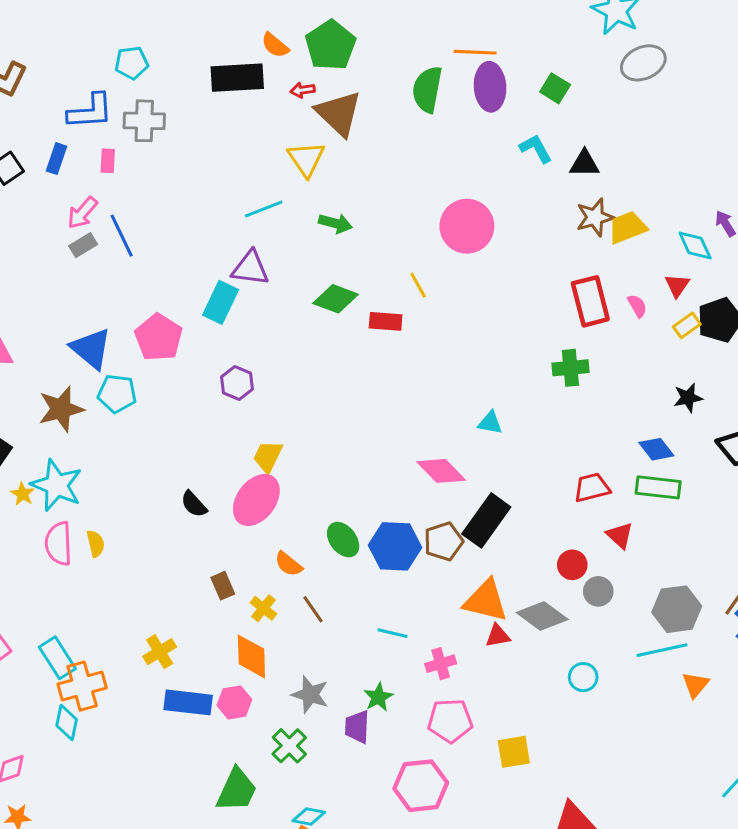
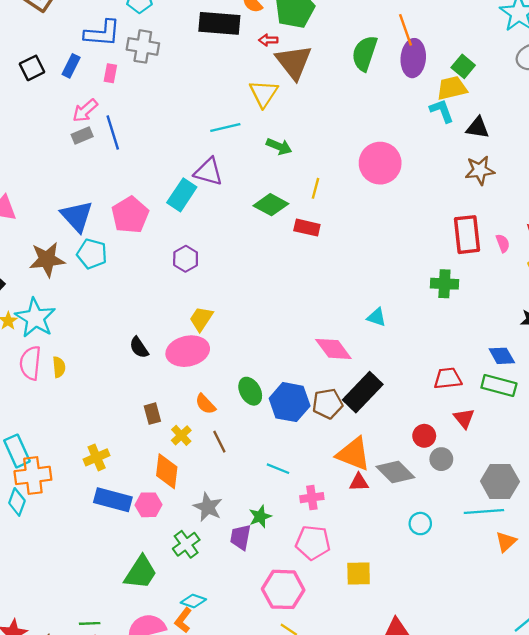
orange line: (475, 52) -> (406, 30), turned 60
yellow trapezoid: (627, 227) -> (452, 88), moved
yellow line: (418, 285) -> (316, 188), moved, turned 36
pink ellipse: (256, 500) -> (188, 351), turned 33

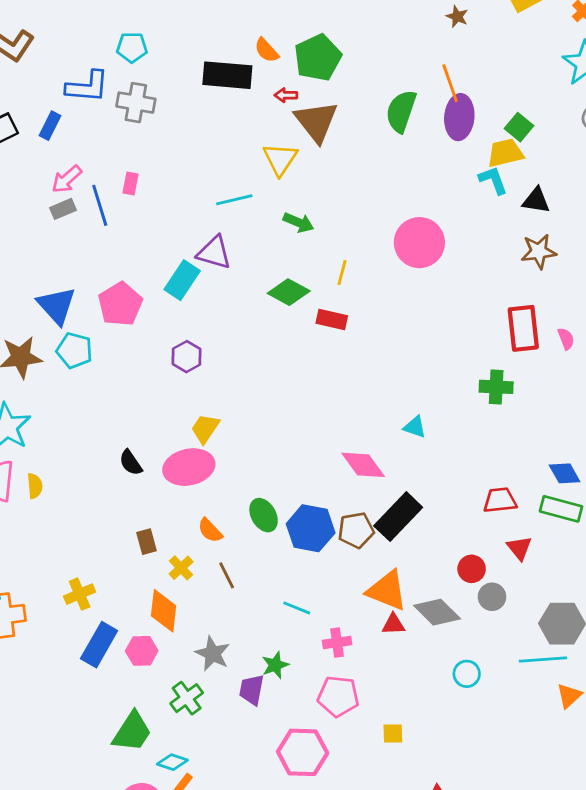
pink rectangle: (110, 73) -> (130, 183), moved
blue rectangle: (113, 500) -> (99, 645), turned -75
yellow square: (359, 574) -> (393, 733), size x0.7
cyan diamond: (193, 601) -> (172, 762), moved

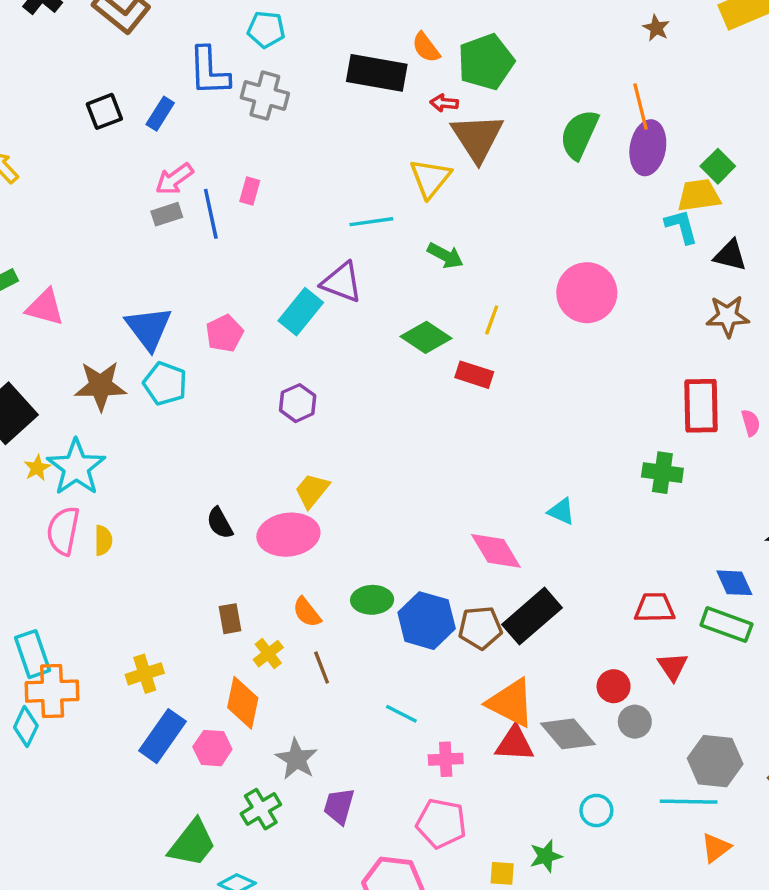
blue L-shape: (87, 87) -> (209, 71), turned 78
pink pentagon: (120, 304) -> (225, 333), size x0.7
green ellipse: (264, 515) -> (372, 600), turned -68
red triangle: (393, 624) -> (515, 744), size x1.4
green star: (275, 665) -> (546, 856), moved

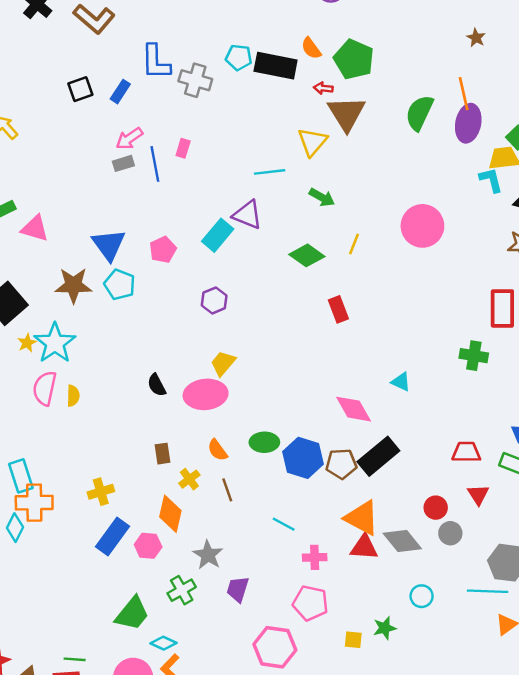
cyan pentagon: (266, 29) -> (239, 57), moved
green pentagon: (486, 62) -> (354, 59), turned -30
red rectangle: (474, 375) -> (338, 309), moved, turned 50

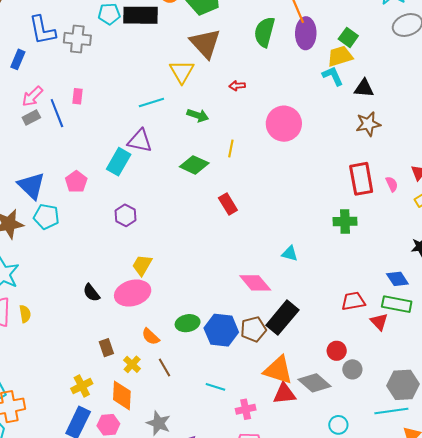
red arrow: (323, 88) -> (237, 86), moved
yellow cross: (101, 492) -> (82, 386), moved
red triangle: (478, 494) -> (379, 322), moved

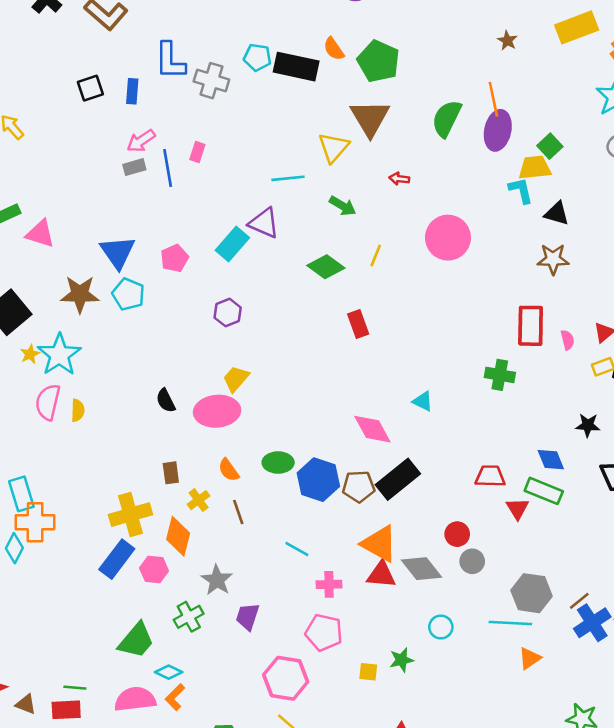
blue rectangle: (18, 59) -> (132, 91), turned -30
yellow cross: (82, 386) -> (131, 515), size x1.5

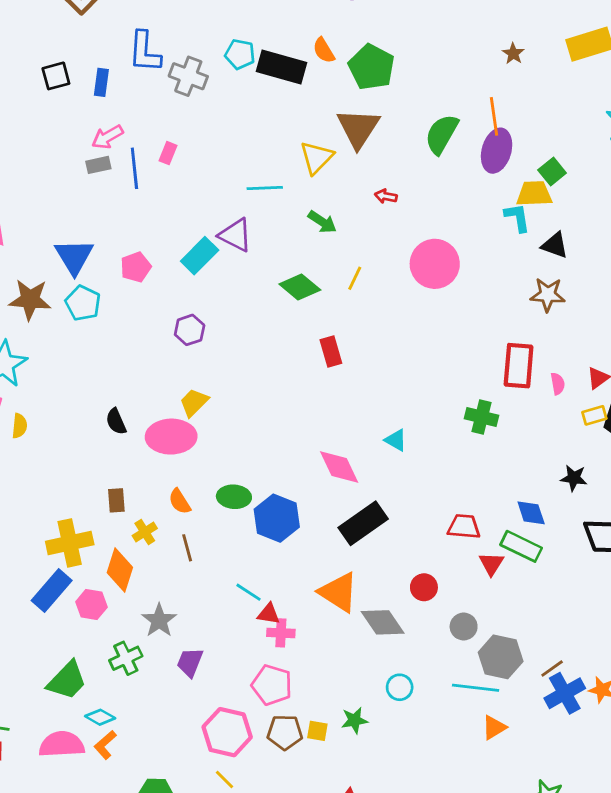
brown pentagon: (359, 486) -> (285, 732), moved
gray circle: (472, 561) -> (464, 627), moved
red triangle: (381, 575) -> (269, 614), moved, size x0.7

